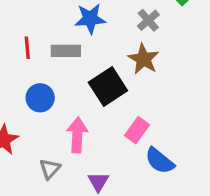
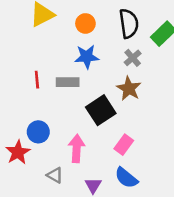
blue circle: (40, 98) -> (38, 132), moved
blue semicircle: (160, 161) -> (126, 178), moved
gray triangle: (50, 169) -> (55, 175), turned -42

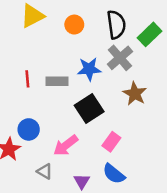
blue star: (87, 57) -> (89, 69), moved
gray cross: (133, 58) -> (120, 58), size x1.5
brown star: (129, 89) -> (135, 94), moved
pink arrow: (77, 148) -> (66, 145), turned -130

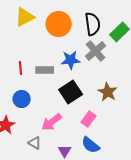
orange circle: (74, 25) -> (59, 24), size x1.6
brown star: (135, 94) -> (108, 92), moved
blue circle: (29, 129) -> (22, 99), moved

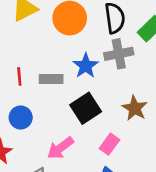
gray cross: (96, 51) -> (119, 54), turned 30
blue star: (71, 60) -> (86, 66), turned -30

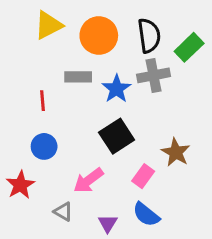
gray rectangle: (51, 79) -> (78, 77), moved
brown star: (135, 108) -> (176, 152), moved

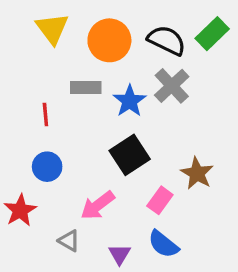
yellow triangle: (48, 25) -> (52, 29), turned -40
black semicircle: (149, 36) -> (167, 40), turned -56
green rectangle: (189, 47) -> (212, 34), moved
gray cross: (154, 75) -> (172, 86), turned -32

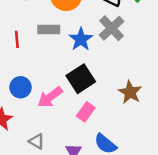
red line: (45, 114) -> (17, 39), moved
pink rectangle: (160, 200) -> (86, 112), moved
pink arrow: (98, 205) -> (50, 97), moved

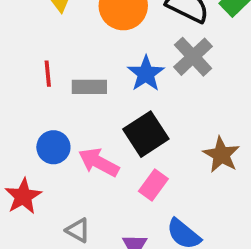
gray rectangle: (49, 29) -> (89, 87), moved
pink arrow: (50, 97) -> (99, 162), turned 65

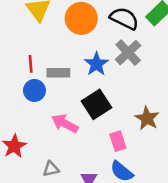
blue circle: (53, 147) -> (34, 90), moved
pink rectangle: (153, 185) -> (118, 141), moved, turned -54
gray triangle: (78, 230) -> (51, 169), turned -42

